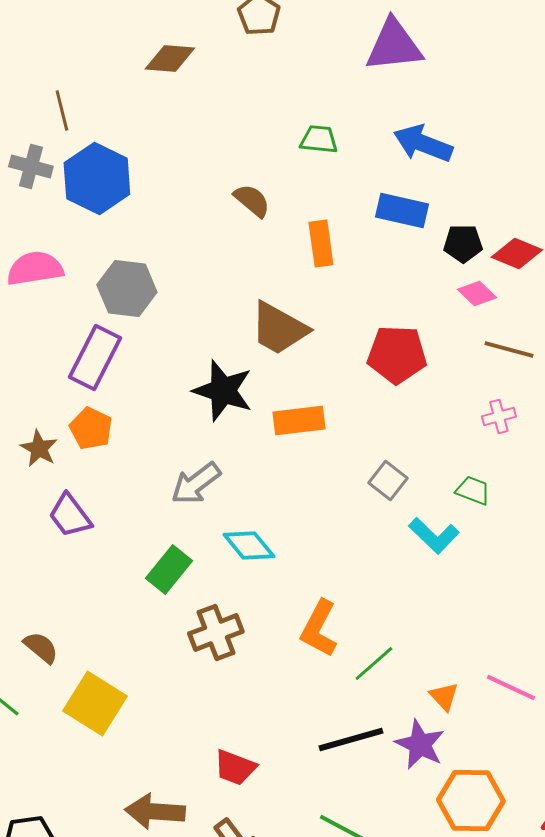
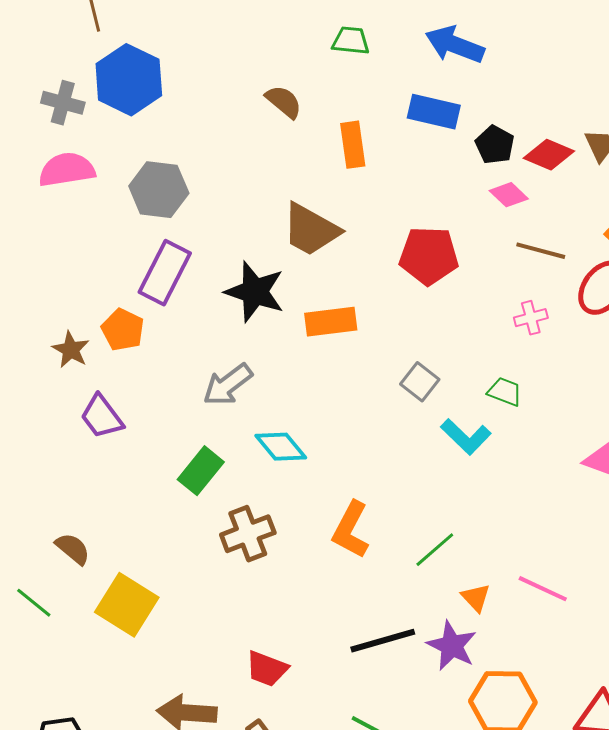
gray cross: (31, 166) -> (63, 103), moved
black pentagon: (463, 244) -> (495, 145), turned 30
purple rectangle: (95, 358) -> (165, 273), moved
green line: (374, 664) -> (435, 550), moved

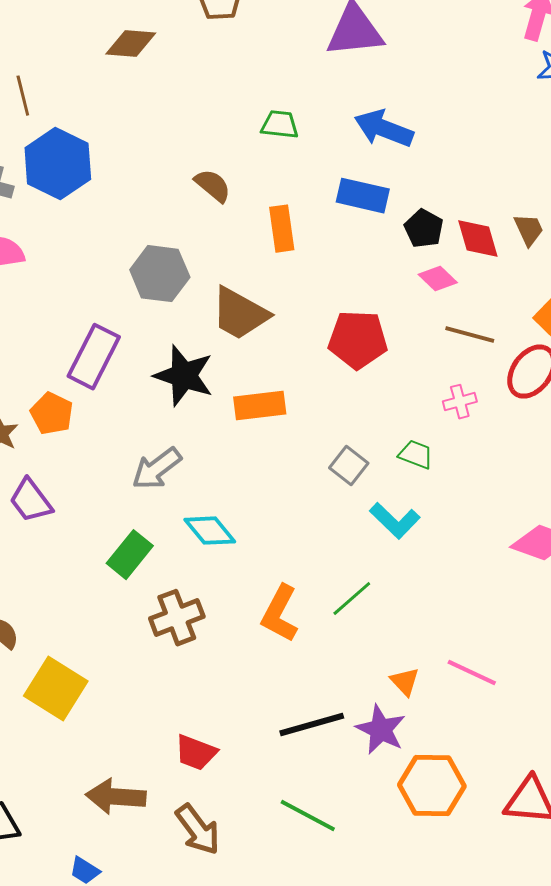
red diamond: (549, 155) -> (478, 239), turned 51
gray hexagon: (159, 190) -> (160, 274), moved
green trapezoid: (505, 392) -> (416, 455), moved
green line: (435, 550) -> (352, 599), moved

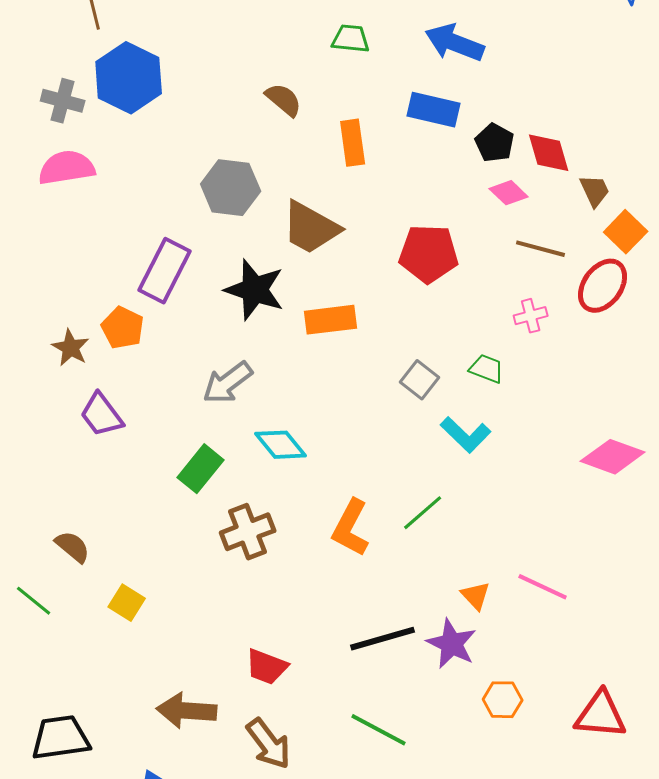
brown trapezoid: (529, 230) -> (595, 191), moved
yellow square: (56, 689) -> (127, 603), size x0.6
orange hexagon: (432, 786) -> (503, 700), size x0.6

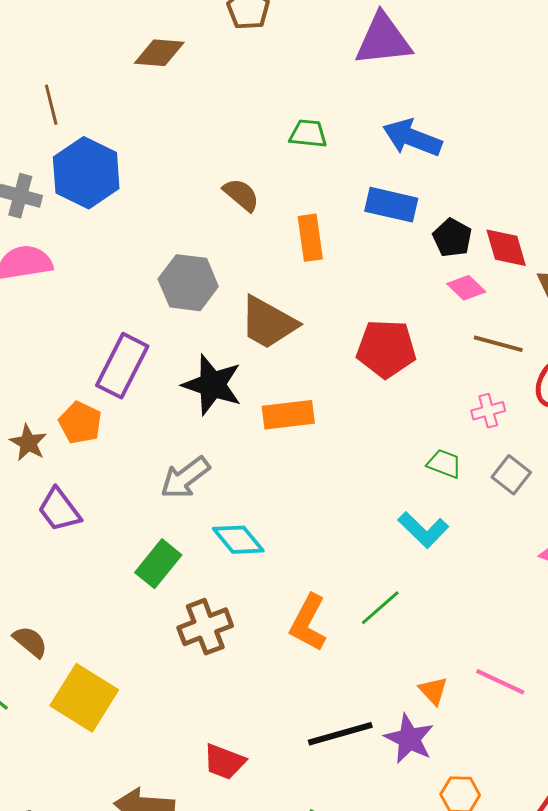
gray square: (420, 380) -> (511, 475), moved
yellow square: (127, 603) -> (84, 698), size x1.8

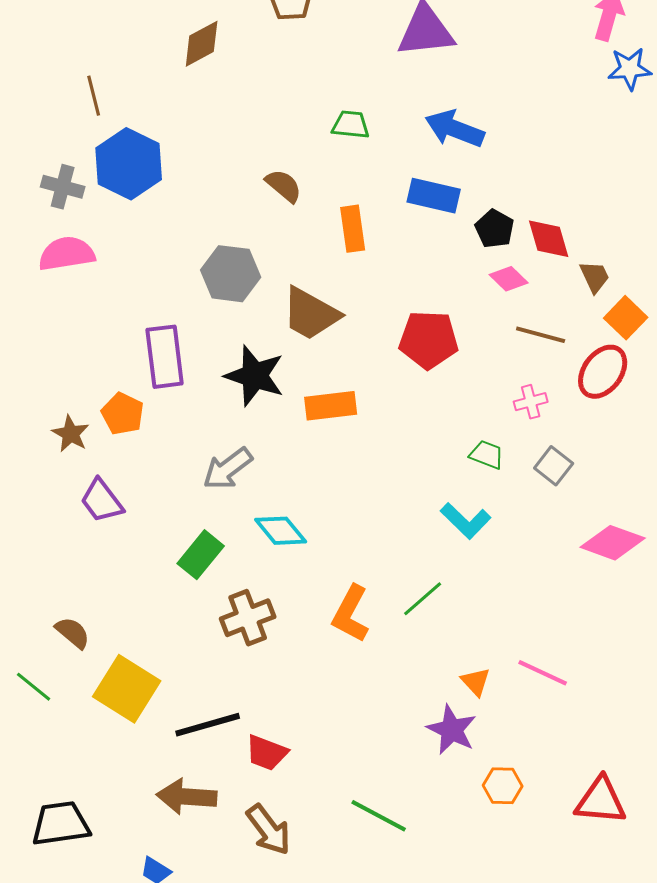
brown diamond: (159, 53) -> (202, 44), turned -33
purple rectangle: (122, 366) -> (165, 357), turned -34
black line: (340, 734) -> (208, 725), moved

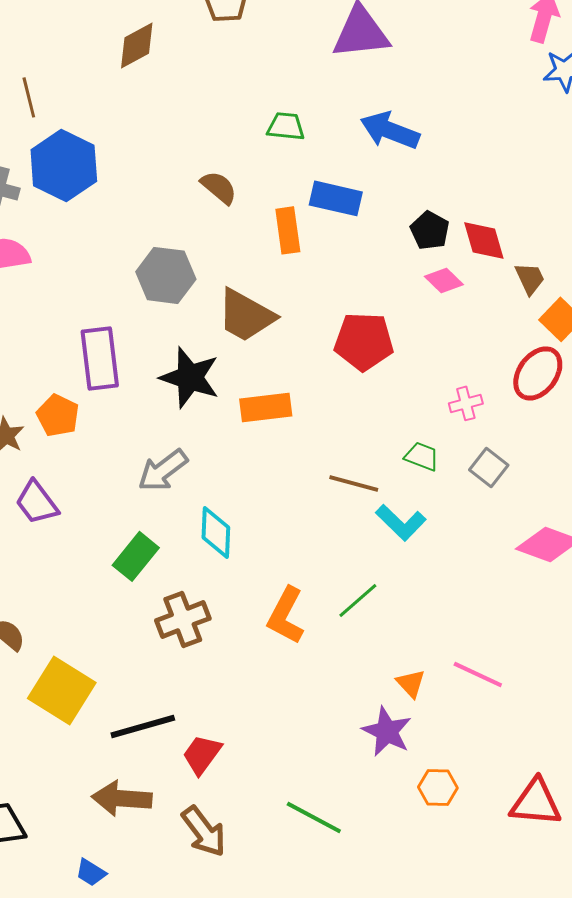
blue rectangle: (434, 196) -> (336, 198), moved
brown line: (541, 335) -> (354, 483), moved
cyan diamond: (281, 531) -> (216, 532), turned 42
red trapezoid: (267, 753) -> (202, 754), turned 105

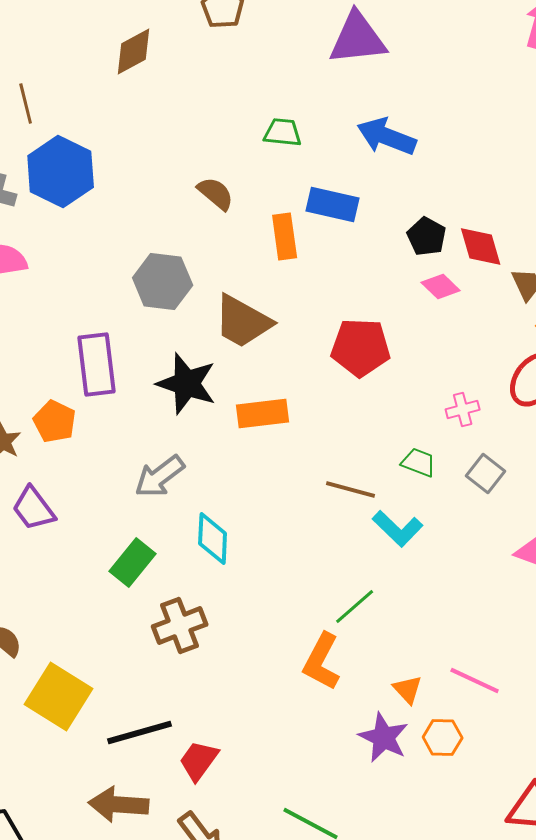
orange L-shape: (286, 615) -> (322, 662), moved
orange hexagon: (438, 787) -> (443, 738), moved

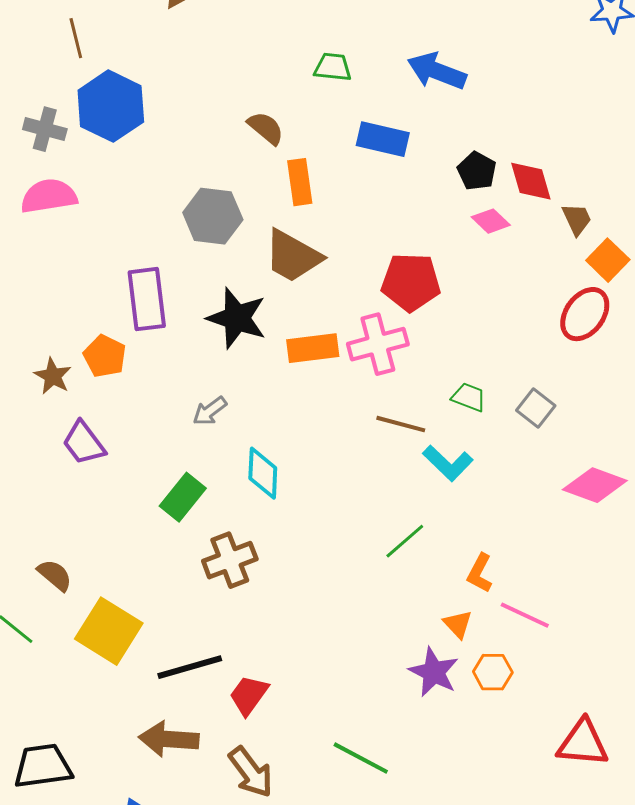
orange rectangle: (285, 236) -> (300, 182), moved
pink cross: (463, 410) -> (378, 344), moved, size x1.8
gray arrow: (160, 476) -> (210, 411), size x0.7
orange L-shape: (322, 662) -> (480, 573), moved, size x0.7

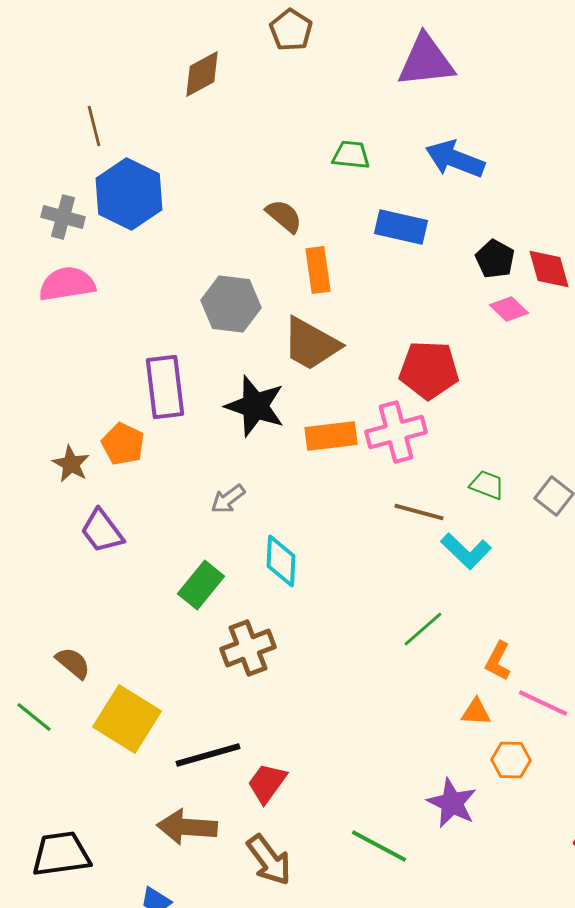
orange triangle: (458, 624) -> (476, 712), turned -44
purple star: (434, 672) -> (452, 803), moved

